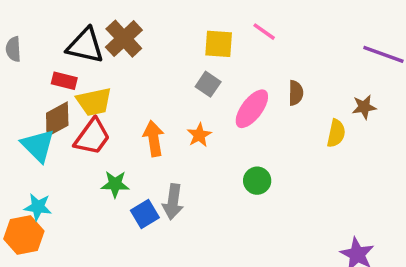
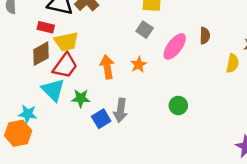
cyan triangle: (38, 146) -> (53, 90), moved
green circle: (257, 181) -> (178, 105), moved

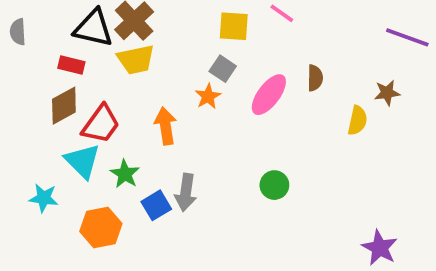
yellow trapezoid: (66, 42) -> (136, 60), moved
orange star: (139, 65) -> (208, 96), moved
green star: (81, 98) -> (125, 174), turned 30
orange hexagon: (18, 133) -> (101, 227), moved

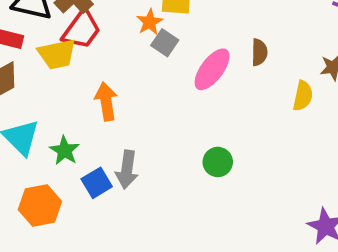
yellow trapezoid: (136, 60) -> (57, 54), moved
orange star: (208, 96) -> (150, 22), moved
red trapezoid: (101, 124) -> (82, 30), moved

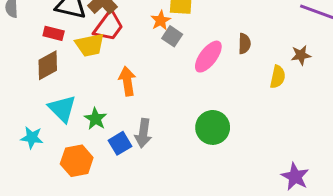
green circle: (218, 162) -> (213, 127), size x1.5

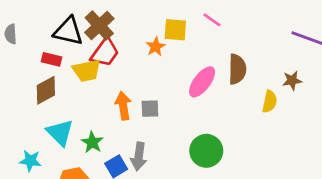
gray square: (172, 36) -> (150, 109), moved, turned -36
brown semicircle: (244, 44) -> (237, 69), size x1.5

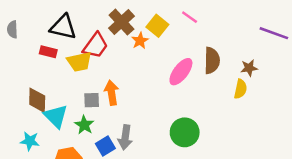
brown cross: (99, 26) -> (121, 22), moved
yellow square: (175, 30) -> (157, 26), turned 35
brown star: (292, 80) -> (249, 68), moved
brown diamond: (46, 90) -> (37, 100), moved, turned -60
gray square: (150, 109) -> (92, 100), moved

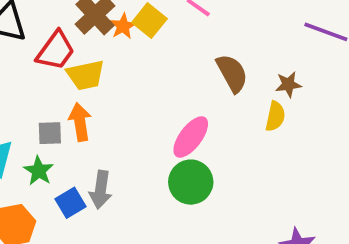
orange star: (140, 41) -> (123, 26), moved
brown semicircle: (212, 60) -> (232, 73), turned -30
yellow trapezoid: (79, 62) -> (86, 75), moved
pink ellipse: (181, 72) -> (191, 137), moved

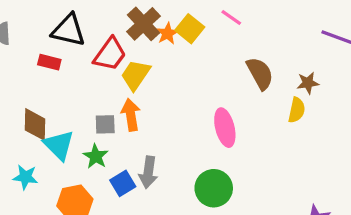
yellow trapezoid: (86, 75) -> (136, 75), turned 136
pink ellipse: (191, 137) -> (225, 128), turned -51
green circle: (191, 182) -> (214, 188), moved

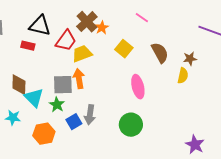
yellow square: (190, 29) -> (124, 49), moved
yellow trapezoid: (136, 75) -> (82, 54), turned 35
gray square: (105, 124) -> (63, 85), size x1.5

